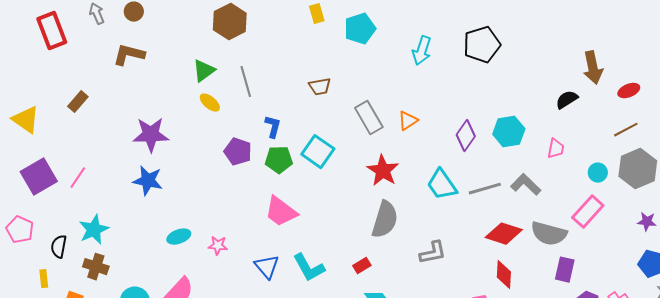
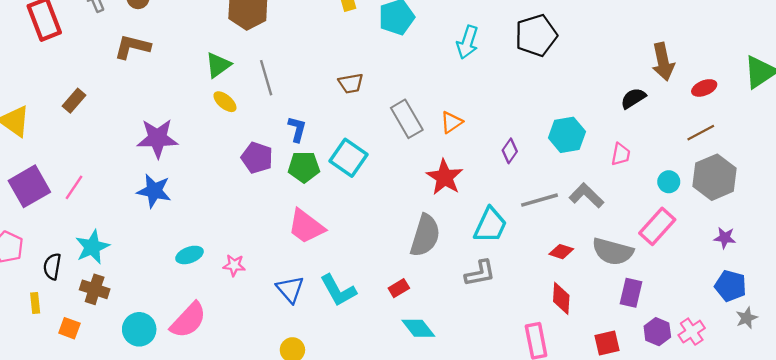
purple diamond: (466, 136) -> (510, 151), moved, size x0.7
red star: (383, 171) -> (445, 177), moved
cyan trapezoid: (442, 185) -> (490, 225), moved, turned -120
red diamond: (504, 234) -> (561, 252), size x0.6

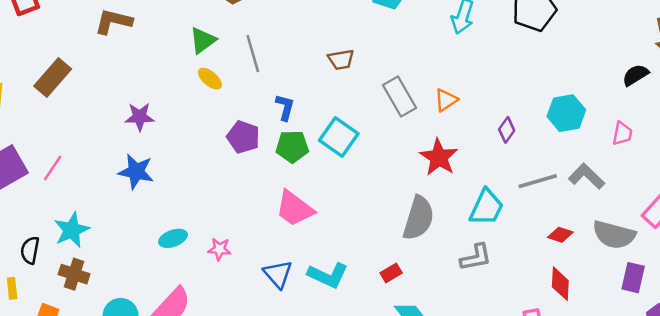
brown rectangle: (74, 101) -> (53, 77), size x1.5
purple star: (157, 138) -> (140, 117), size x0.7
cyan L-shape: (338, 290) -> (328, 275), turned -36

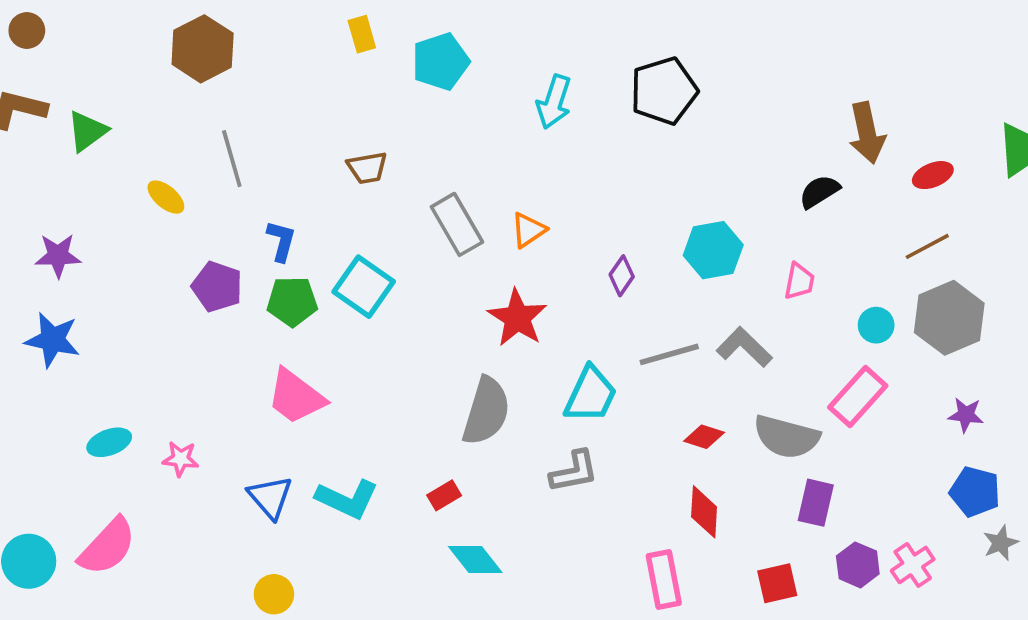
green triangle: (203, 40) -> (87, 131), moved

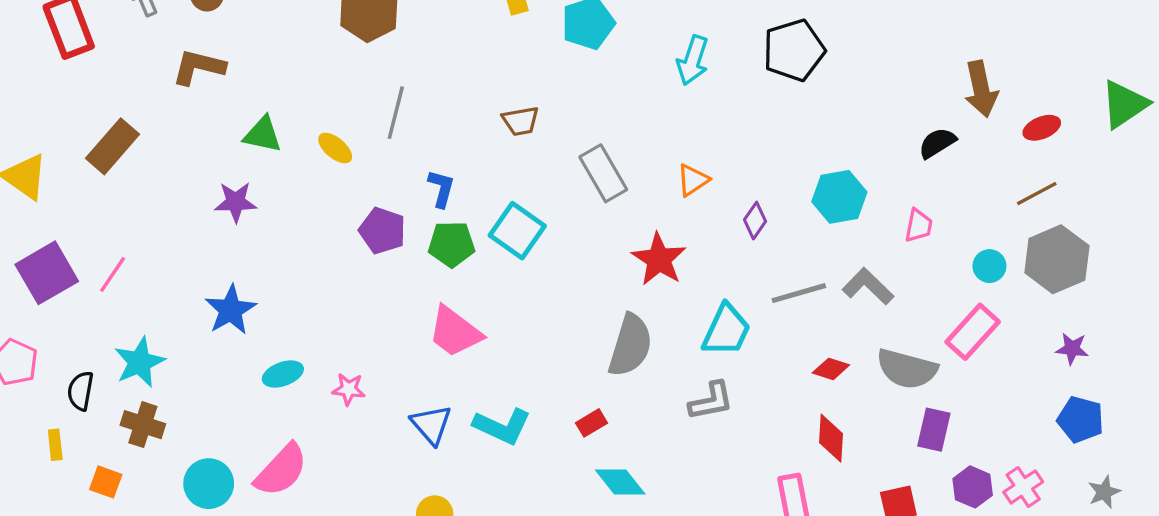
green triangle: (87, 131) -> (263, 135), moved, turned 48
gray line: (232, 159) -> (396, 113), turned 30
orange triangle: (528, 230) -> (693, 180), moved
blue star: (52, 340) -> (231, 310), moved, turned 30
gray star: (1001, 543) -> (1104, 492), moved

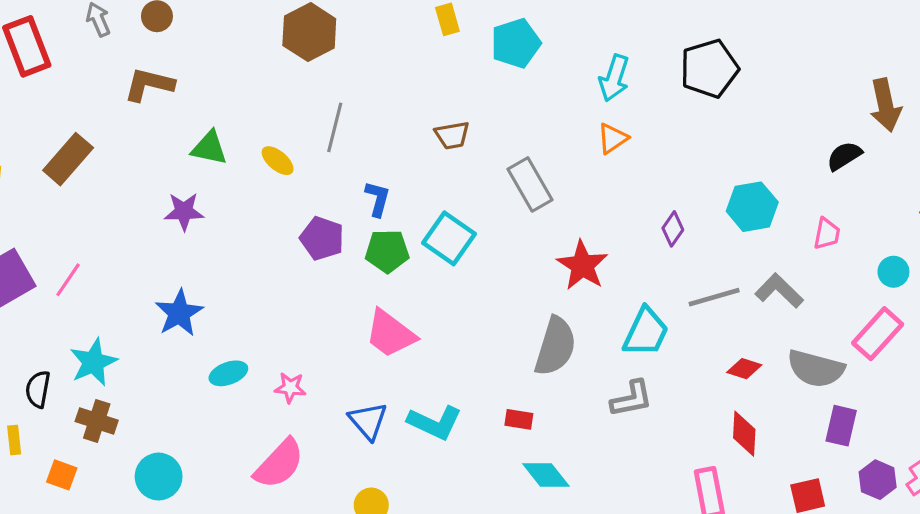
orange triangle: (693, 180) -> (613, 138), moved
red rectangle: (591, 423) -> (519, 419), turned 40
pink semicircle: (281, 470) -> (279, 464), moved

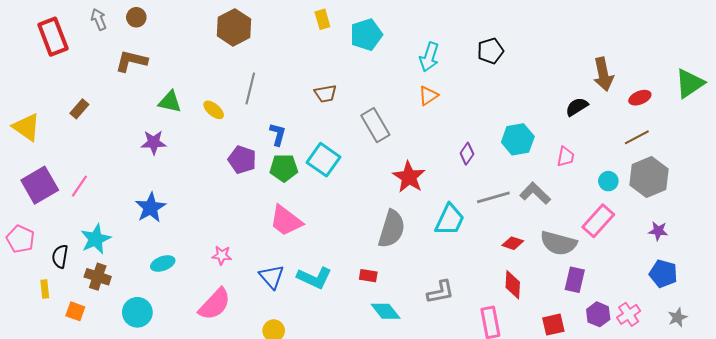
black pentagon: (709, 69) -> (490, 51), size x0.7
brown rectangle: (68, 159) -> (79, 109), size x0.6
cyan ellipse: (228, 373) -> (163, 263), moved
gray L-shape: (632, 399) -> (440, 292), moved

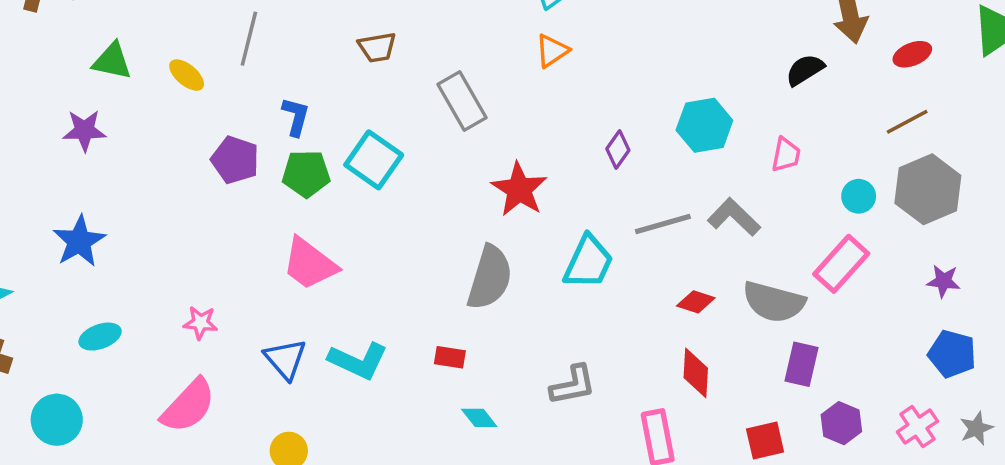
cyan diamond: (386, 311) -> (479, 418), size x0.7
pink cross: (629, 314) -> (917, 427), moved

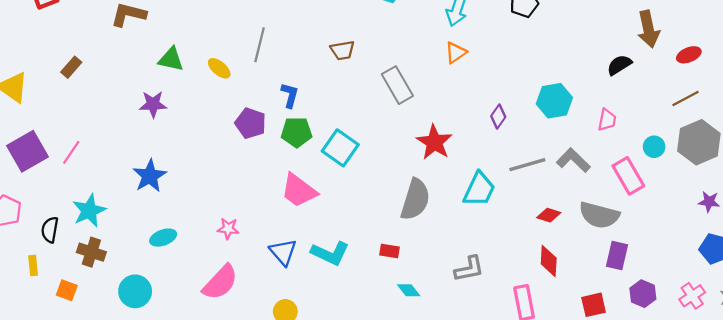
cyan square: (374, 160) -> (340, 148), moved
pink rectangle: (841, 264) -> (628, 176), moved, turned -72

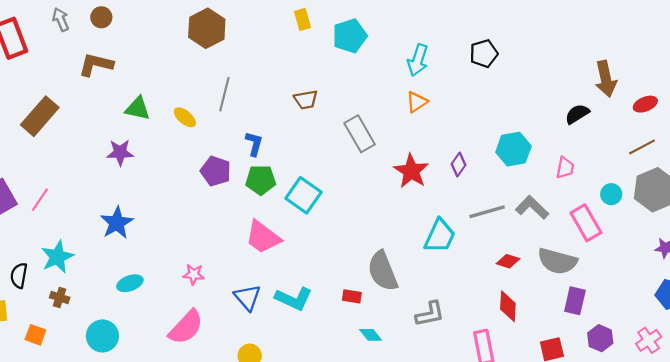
brown rectangle: (71, 67) -> (40, 116), size x1.8
red star: (434, 142) -> (411, 171), moved
gray semicircle: (415, 199) -> (383, 271), moved, turned 141
brown cross: (91, 252) -> (60, 297), size x0.7

